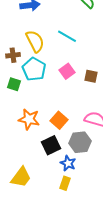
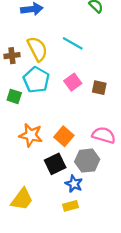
brown cross: (13, 55) -> (12, 56), moved
yellow rectangle: (65, 183) -> (71, 206), turned 56

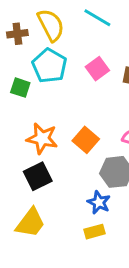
black square: (55, 164) -> (38, 176), moved

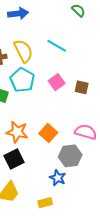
yellow rectangle: (94, 232) -> (45, 203), moved

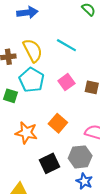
orange square: (48, 133) -> (58, 123), moved
black square: (14, 159) -> (50, 163), moved
blue star: (58, 178) -> (84, 181), moved

